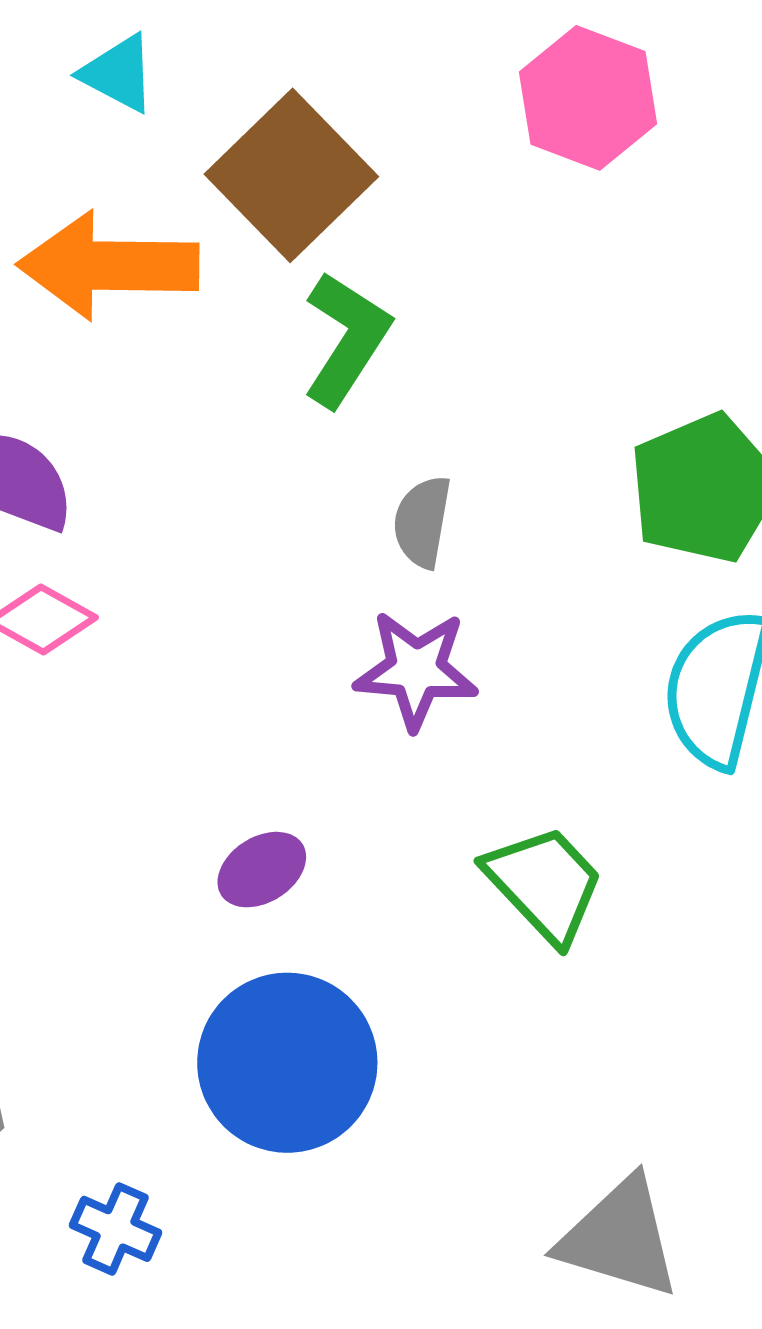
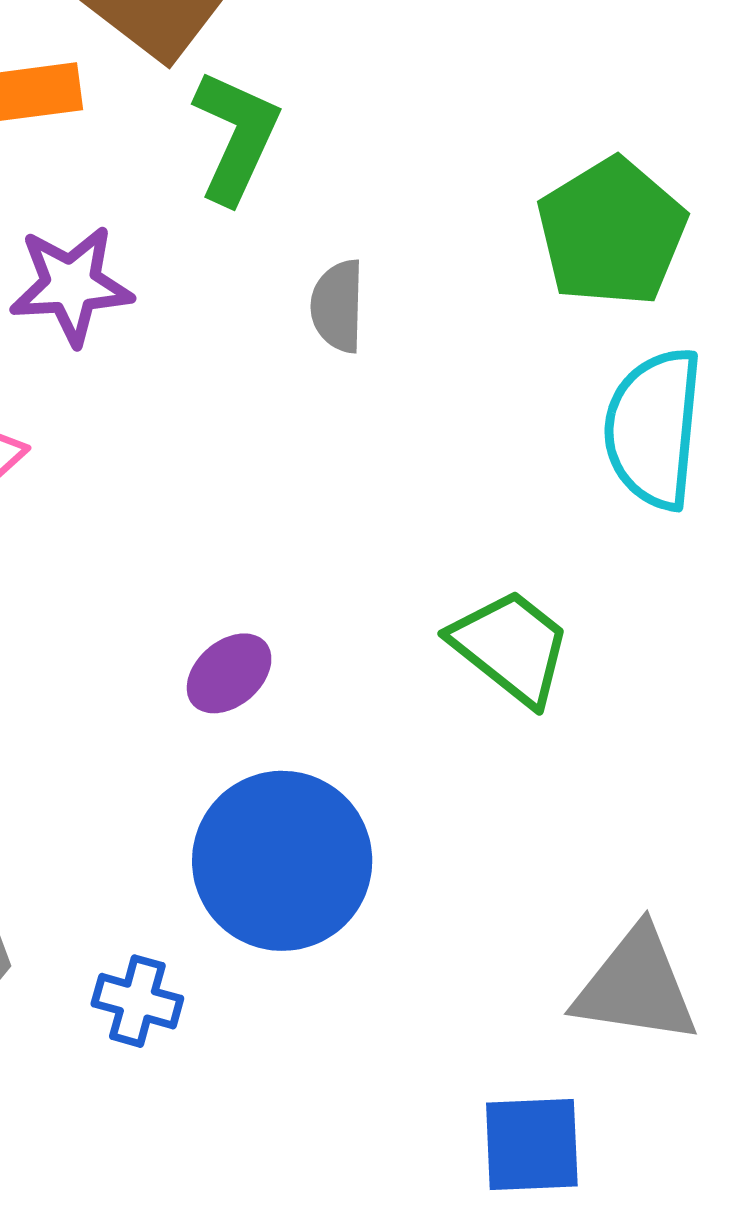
purple star: (416, 670) -> (71, 285), moved
blue cross: (116, 1229) -> (137, 1001), moved

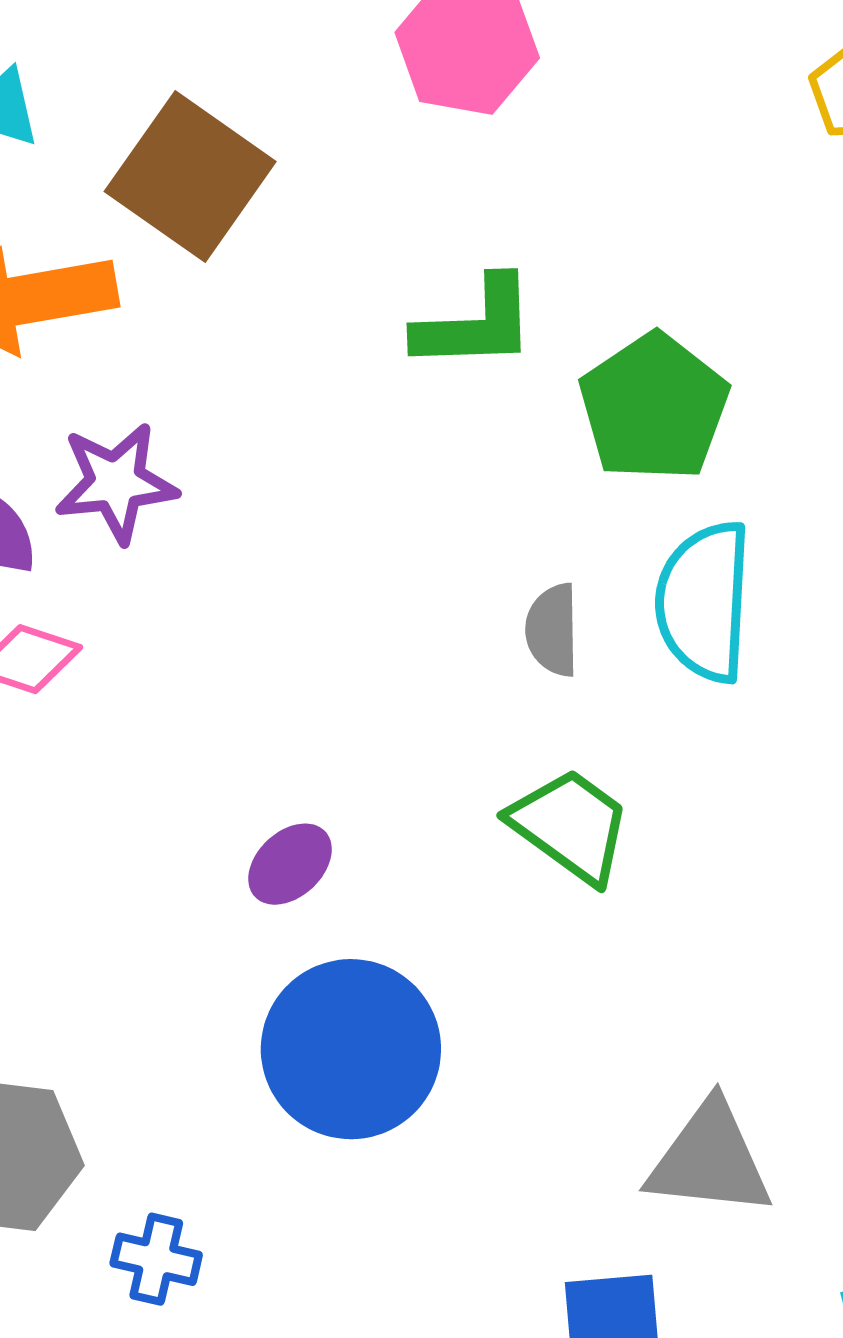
green L-shape: (236, 136) -> (476, 324), moved, turned 66
gray semicircle: (338, 306) -> (552, 630), moved
blue cross: (137, 1001) -> (156, 1259), moved

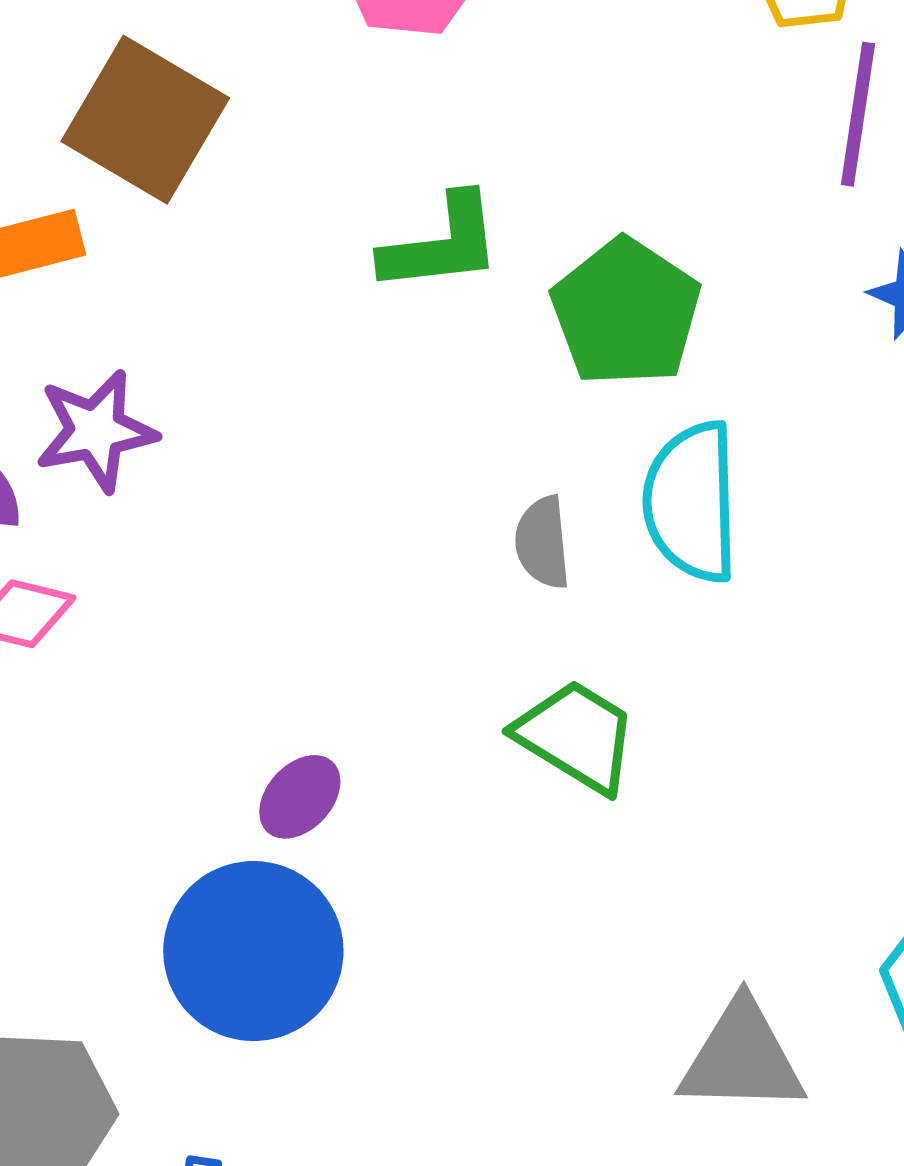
blue circle: (351, 1049) -> (253, 951), moved

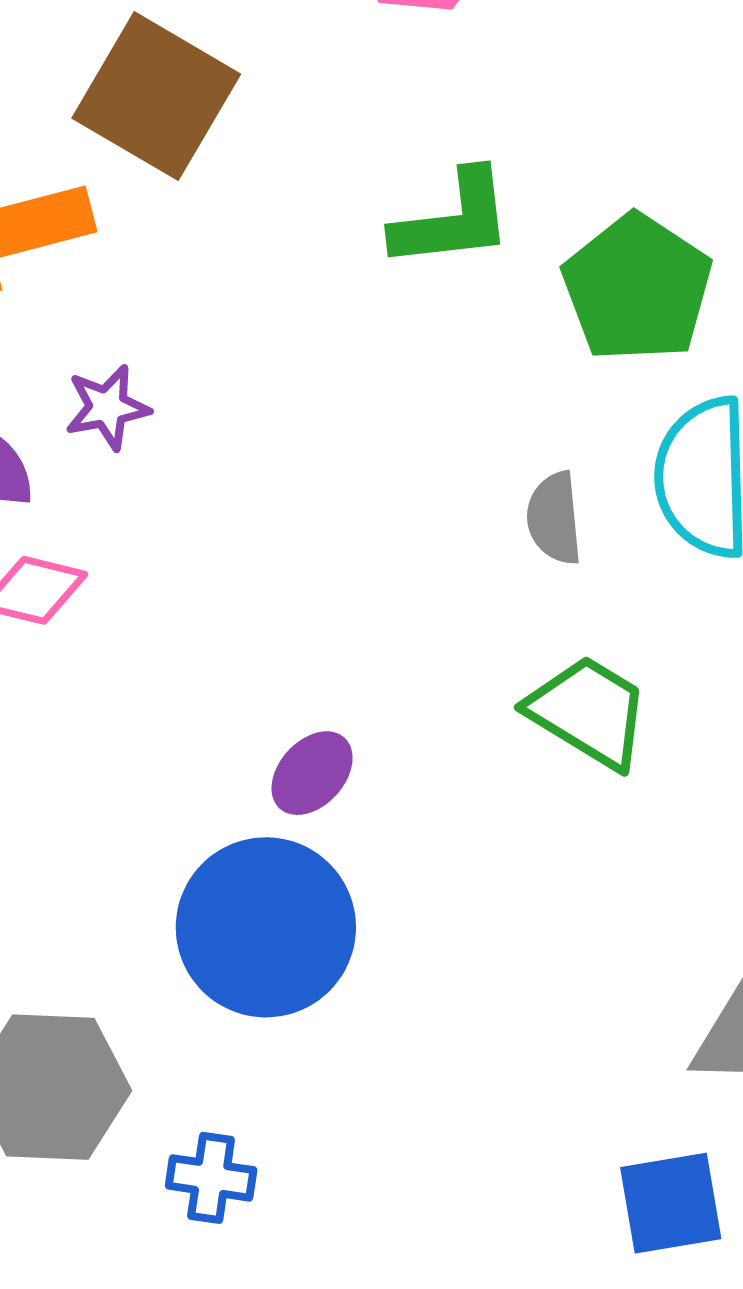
purple star: (96, 431) -> (107, 407), size x0.7

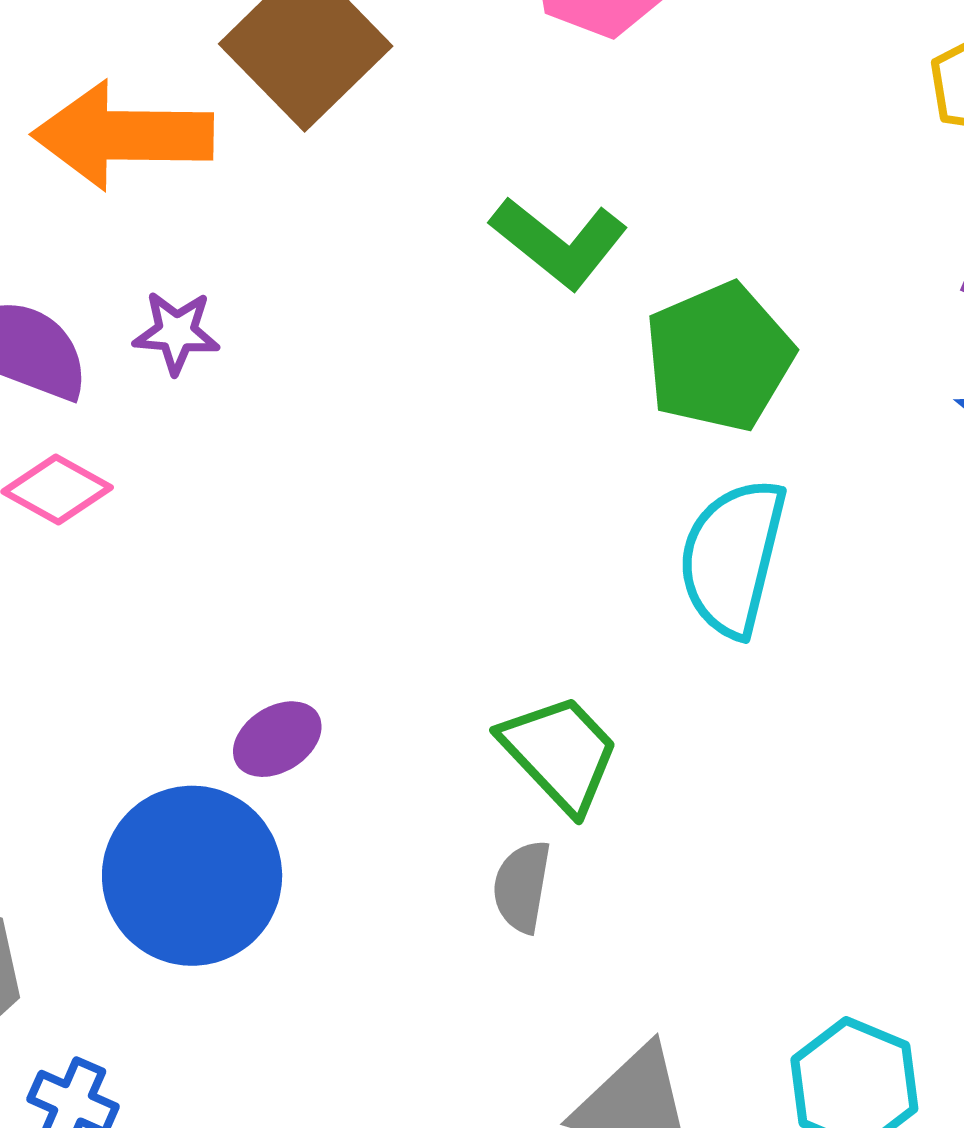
green L-shape: (453, 220) -> (559, 242), turned 30
gray semicircle: (554, 518) -> (522, 886), moved

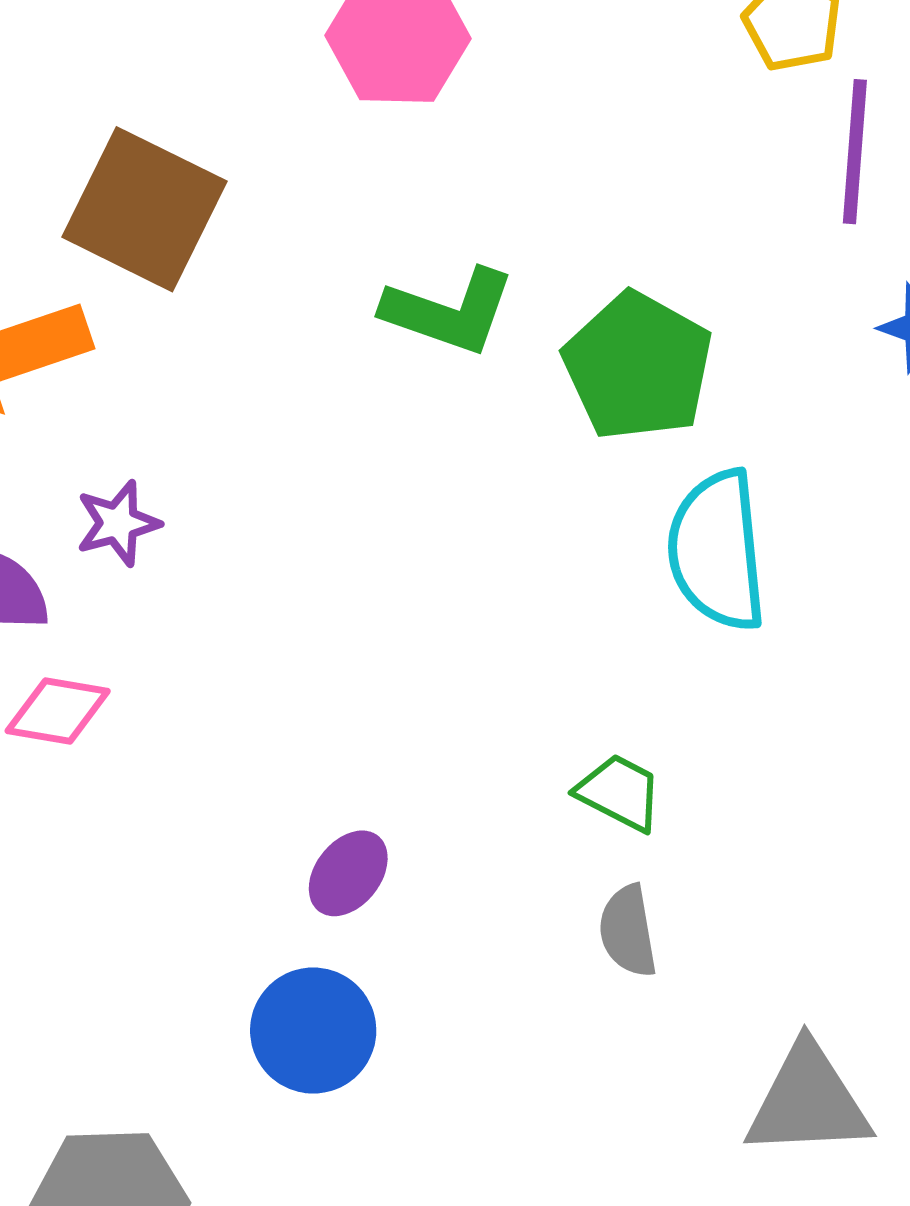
green trapezoid: (560, 753) -> (619, 793), size x0.7
blue circle: (192, 876) -> (313, 1031), size x0.7

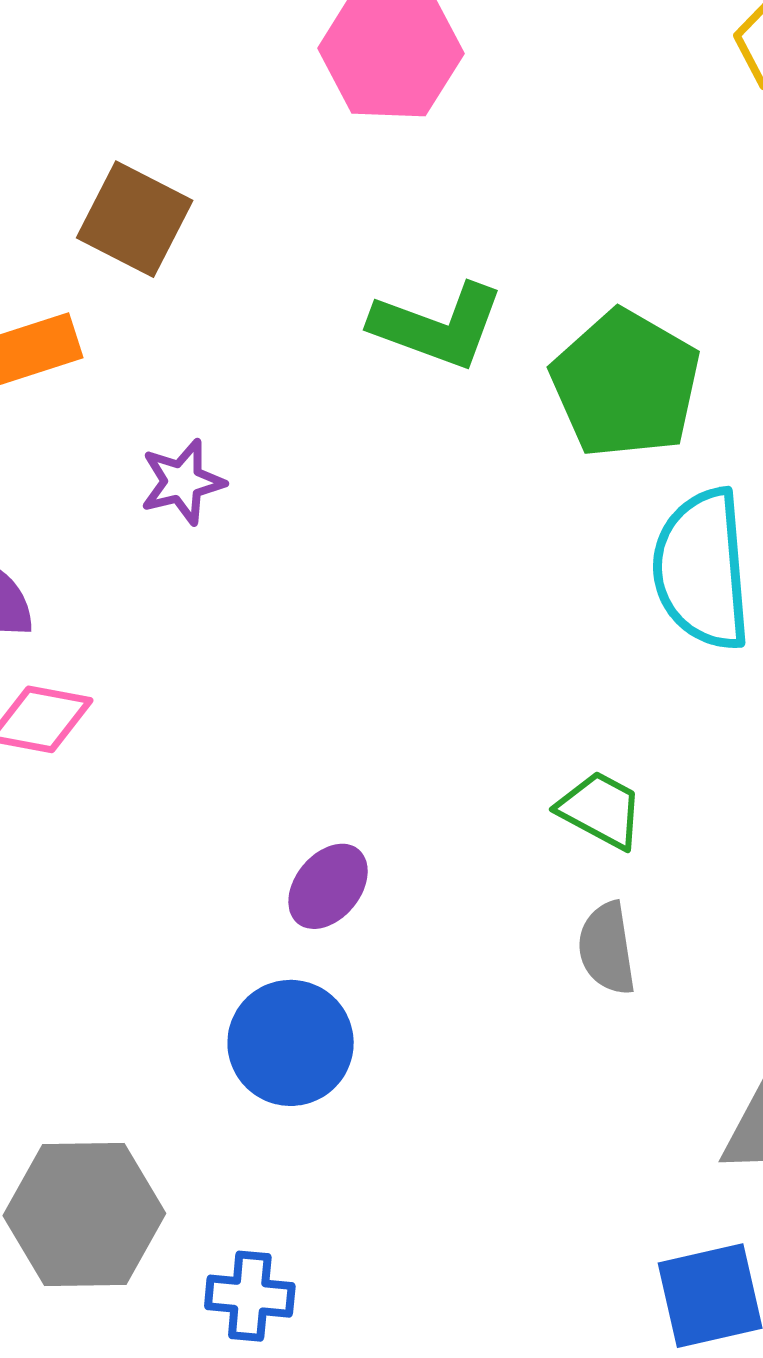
brown square: (144, 209) -> (135, 219), size x0.7
purple star: (118, 523) -> (182, 482), moved

